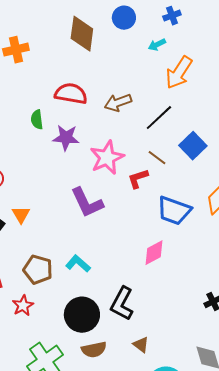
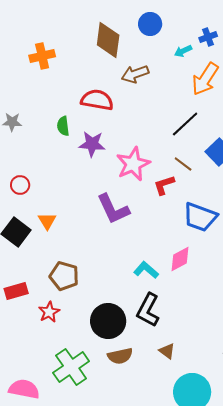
blue cross: (172, 16) -> (208, 37), moved
brown arrow: (118, 103) -> (135, 74), moved
cyan L-shape: (78, 264) -> (146, 270), moved

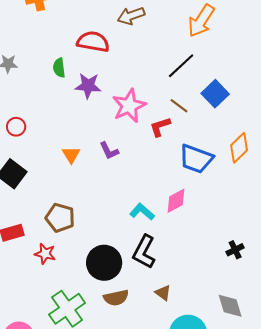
purple L-shape: (113, 209) -> (109, 151), size x0.6
orange triangle: (47, 221) -> (71, 155), moved
red star: (49, 312) -> (45, 254), turned -30

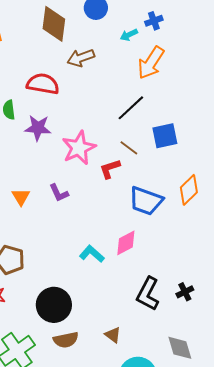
blue square: (215, 94) -> (165, 136), turned 32
black L-shape: (144, 252) -> (148, 294), moved

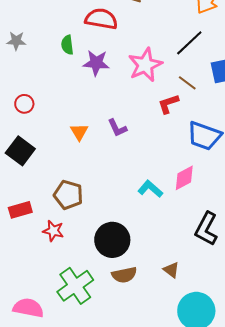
pink star: (79, 148) -> (145, 65), moved

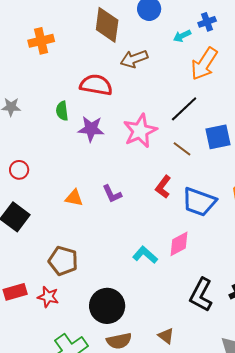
red L-shape: (168, 104) -> (163, 187), moved, turned -35
orange triangle: (79, 132) -> (74, 198), turned -48
red rectangle: (20, 210) -> (15, 292), moved

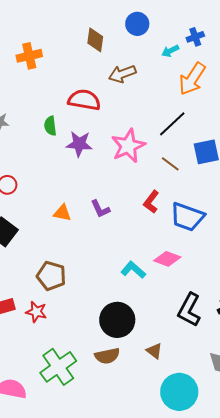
brown diamond: (107, 25) -> (95, 40), size x0.7
pink diamond: (179, 244) -> (167, 259), turned 48
black circle: (107, 306) -> (117, 320), moved

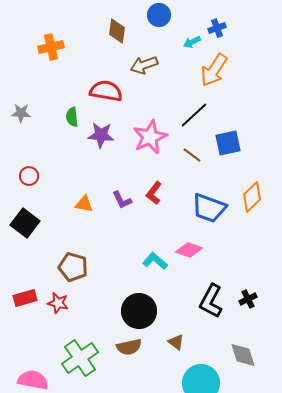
red L-shape: (151, 202) -> (154, 193), moved

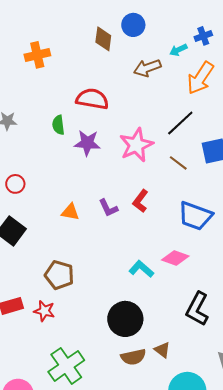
blue circle: (159, 15) -> (133, 25), moved
brown arrow: (144, 65) -> (147, 68), moved
brown semicircle: (129, 347) -> (133, 357), moved

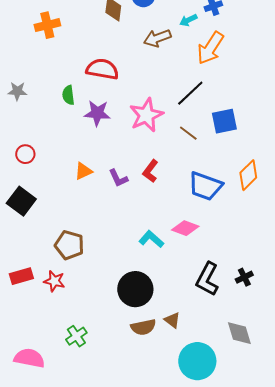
orange triangle: (70, 212) -> (83, 171), moved, turned -36
green cross: (66, 366) -> (76, 336), size x0.6

